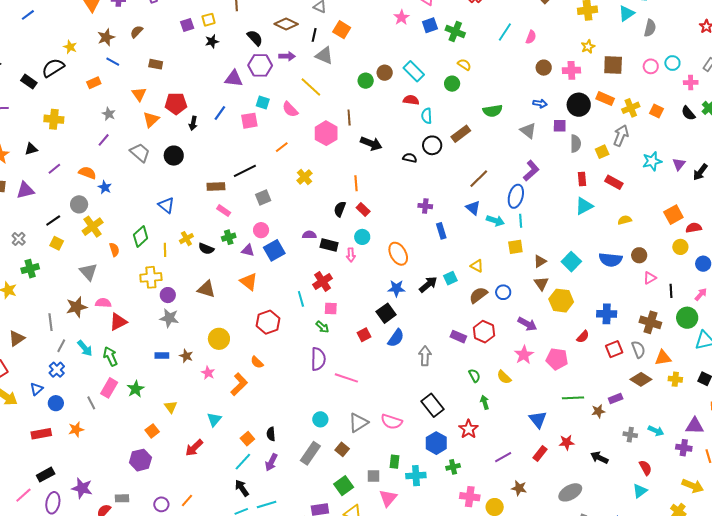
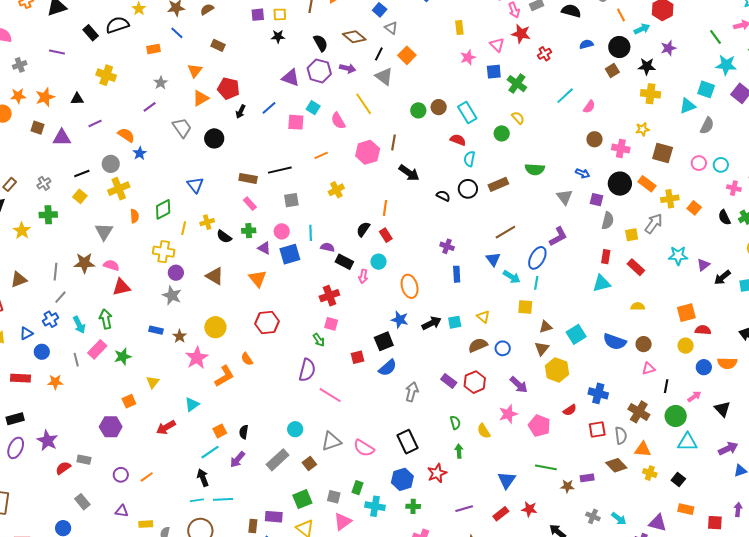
cyan line: (301, 299) -> (311, 233), moved
cyan arrow: (85, 348) -> (79, 325), moved
pink star: (208, 373) -> (197, 358), size x1.6

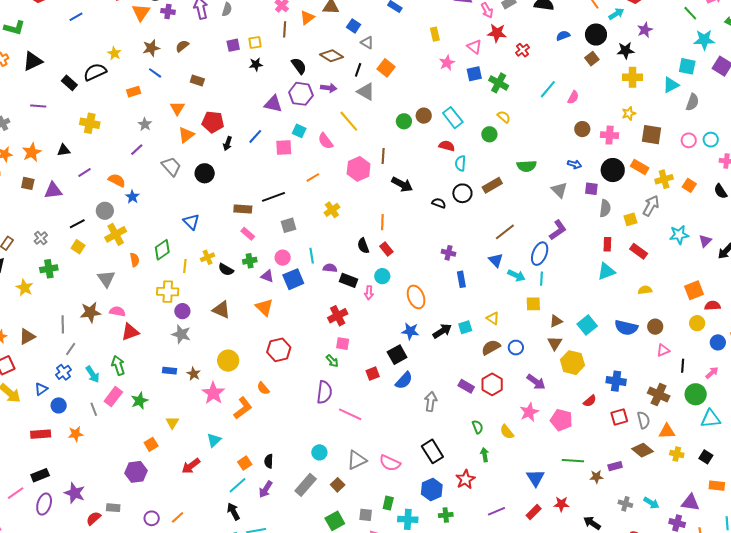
black semicircle: (363, 229) -> (363, 246), turned -49

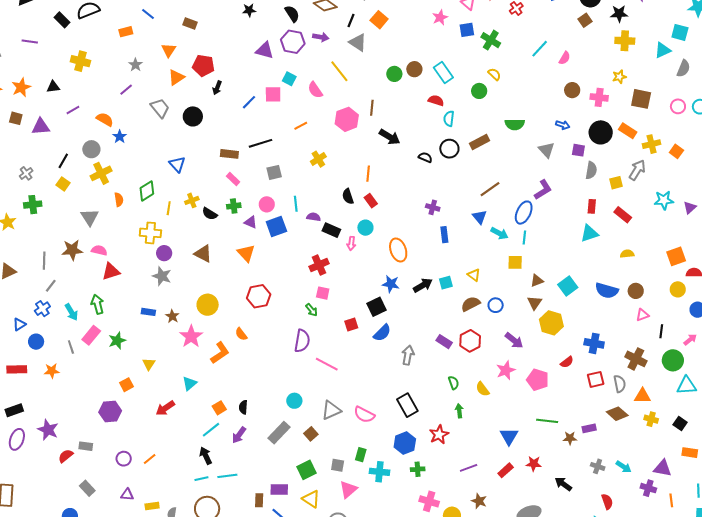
blue line: (255, 136) -> (249, 102), moved
black line: (77, 224) -> (63, 161), turned -35

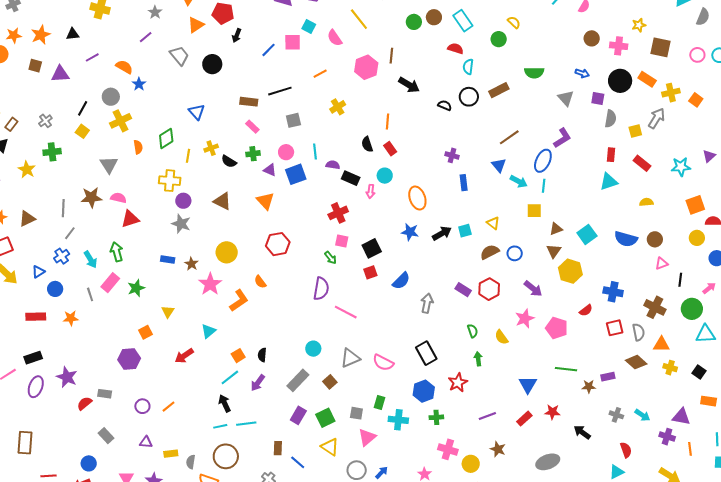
cyan star: (664, 200) -> (681, 167), moved
black square: (377, 307) -> (372, 248), moved
purple rectangle: (279, 490) -> (298, 415), moved, turned -60

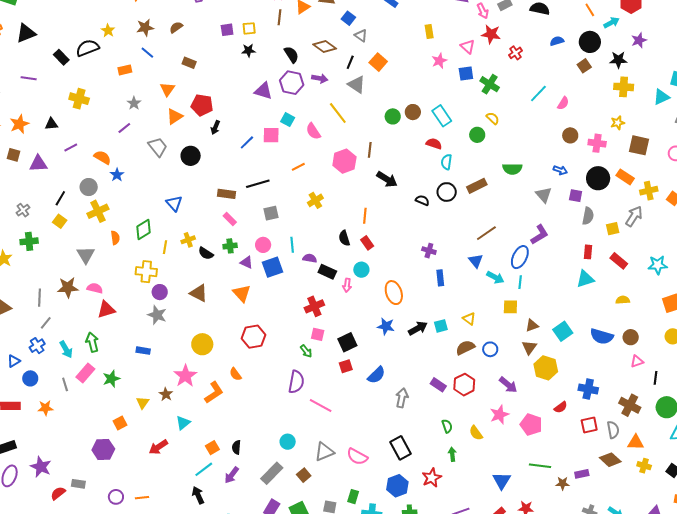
brown star: (191, 264) -> (166, 394), moved
orange line: (168, 407) -> (142, 498), turned 32

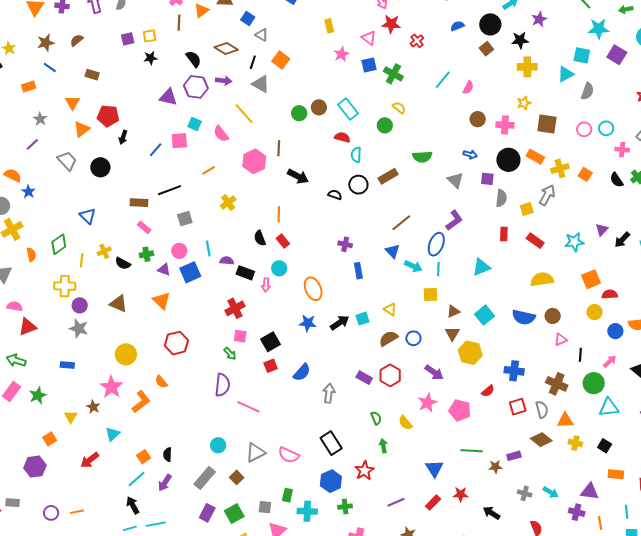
cyan triangle: (585, 279) -> (481, 267), moved
yellow semicircle: (623, 300) -> (542, 279), size x1.6
green arrow: (92, 342) -> (16, 360), turned -54

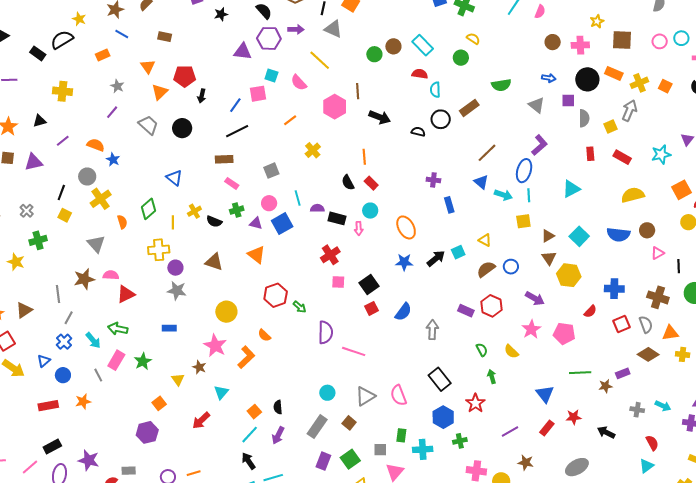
black line: (170, 190) -> (237, 131), moved
green arrow: (230, 354) -> (300, 307), moved
pink semicircle: (289, 455) -> (399, 395), turned 50

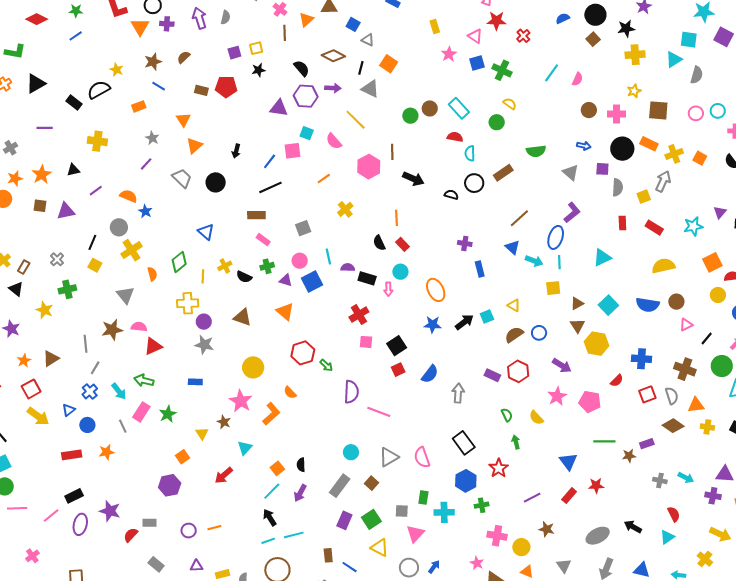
red pentagon: (185, 76) -> (226, 87), moved
black line: (679, 266) -> (707, 338), turned 40
black arrow: (606, 432) -> (633, 527), moved

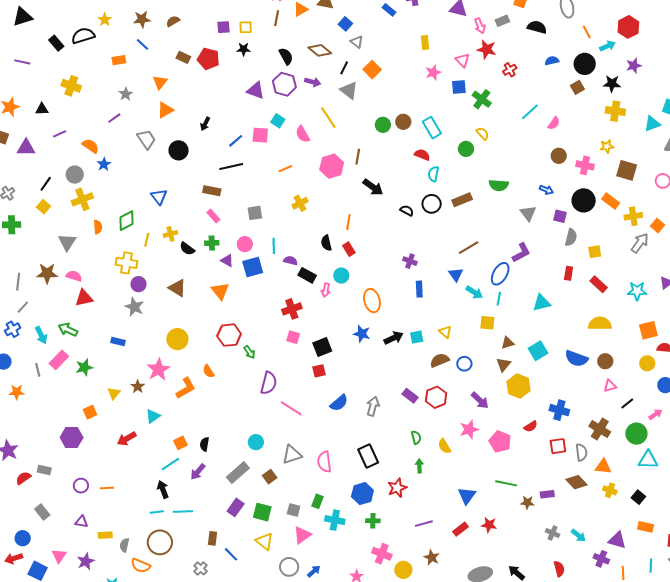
gray arrow: (663, 181) -> (640, 243), moved
blue semicircle: (430, 374) -> (339, 403), moved
green square: (371, 519) -> (262, 512), turned 36

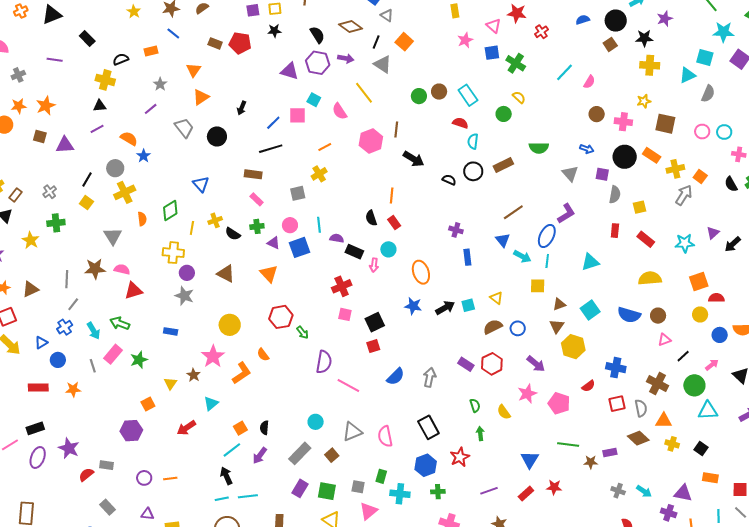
black semicircle: (83, 36) -> (121, 59), moved, size x0.7
black triangle: (42, 109) -> (100, 106), moved
yellow cross: (300, 203) -> (319, 174), moved

